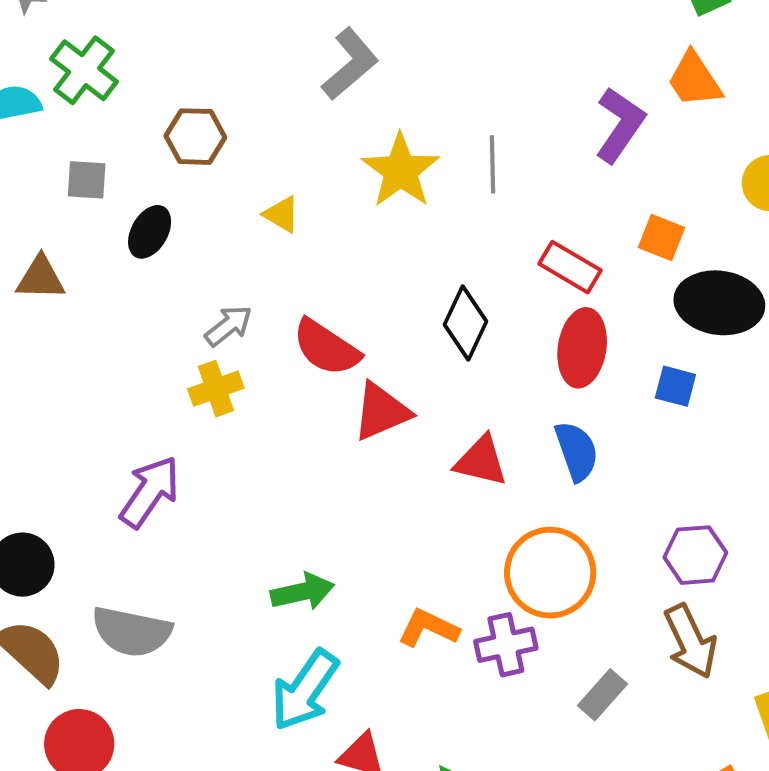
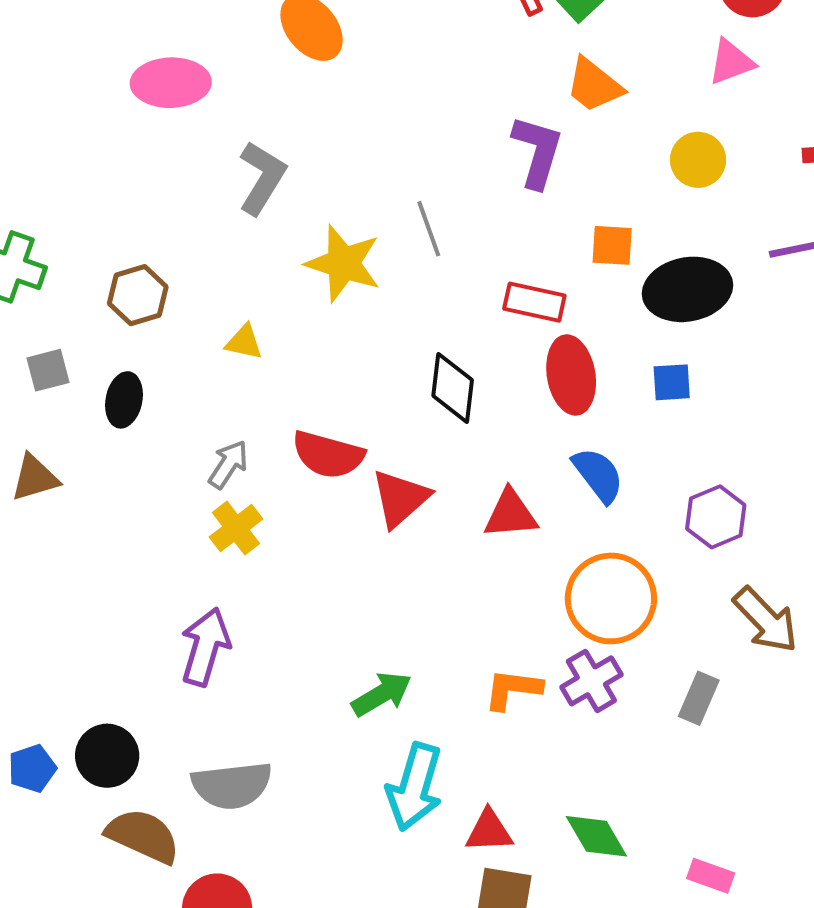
purple hexagon: (695, 555) -> (716, 517), moved

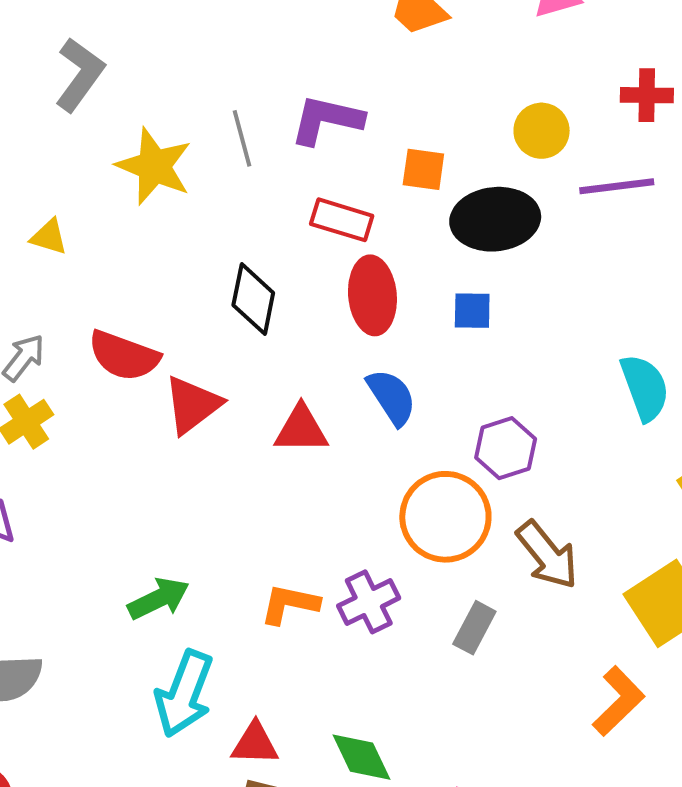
purple L-shape: (537, 152) -> (327, 120), moved, turned -98
yellow circle: (698, 160) -> (542, 131), moved
orange circle: (611, 598) -> (445, 517), moved

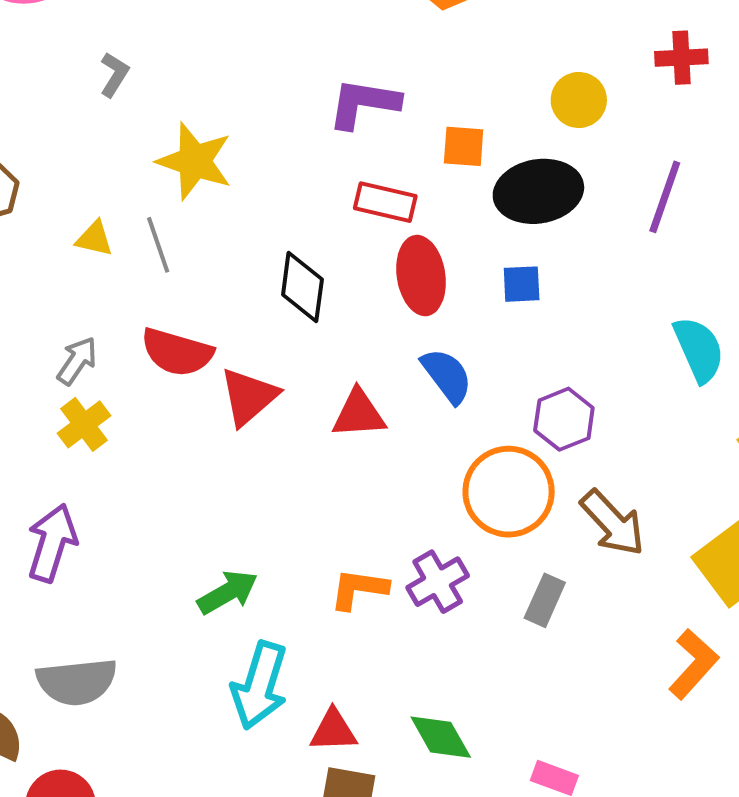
gray L-shape: (80, 75) -> (114, 75), size x0.6
gray line: (242, 138) -> (158, 245), moved
purple line: (617, 186) -> (665, 197), moved, turned -60

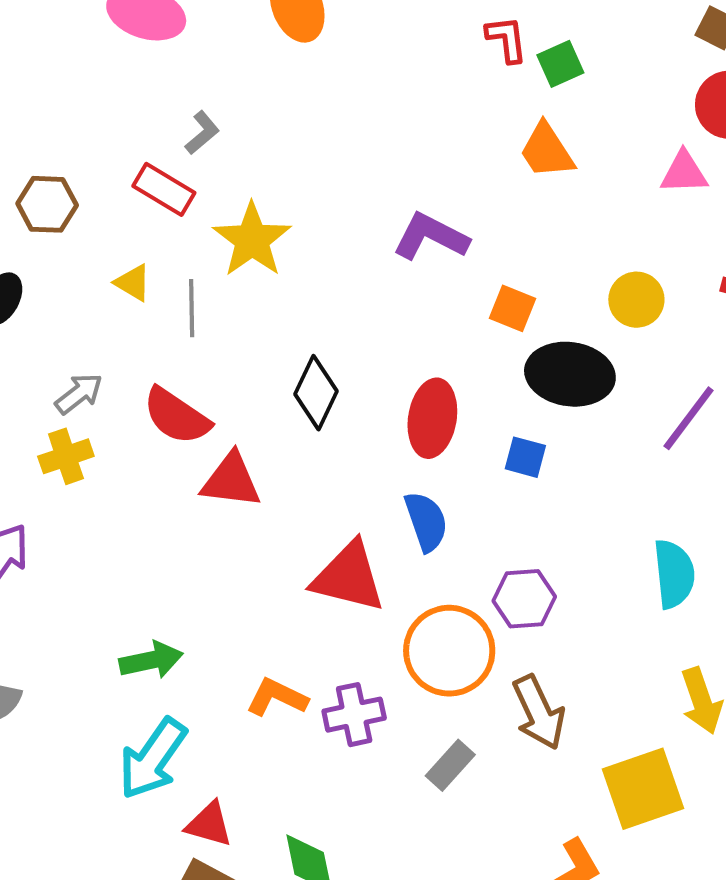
red rectangle: (385, 202) -> (164, 189), moved
red triangle: (249, 397) -> (231, 480), turned 30
red triangle: (359, 414) -> (349, 577), moved, size x1.4

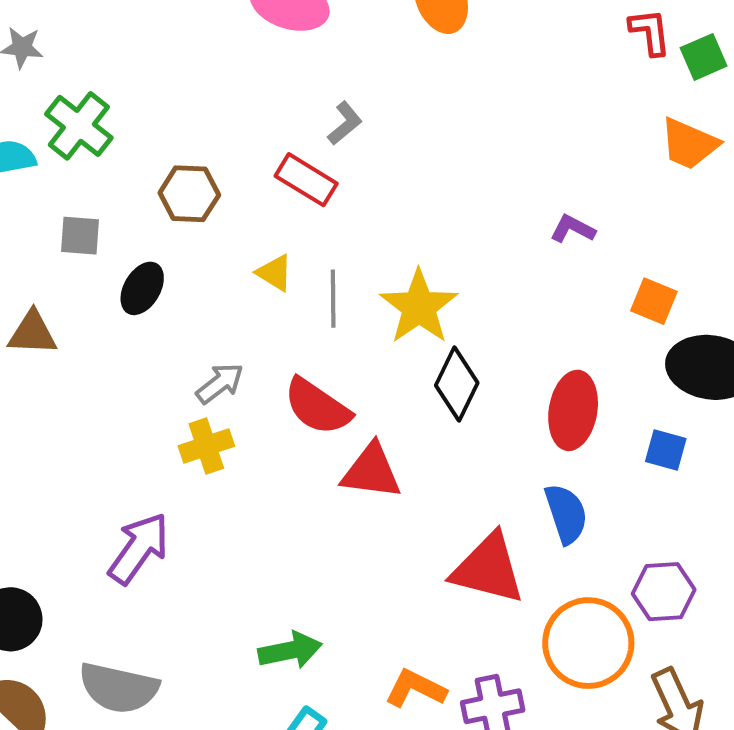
orange trapezoid: (547, 151) -> (689, 144), turned -34
purple L-shape: (431, 237) -> (573, 229), size x0.6
yellow star: (252, 240) -> (419, 307), moved

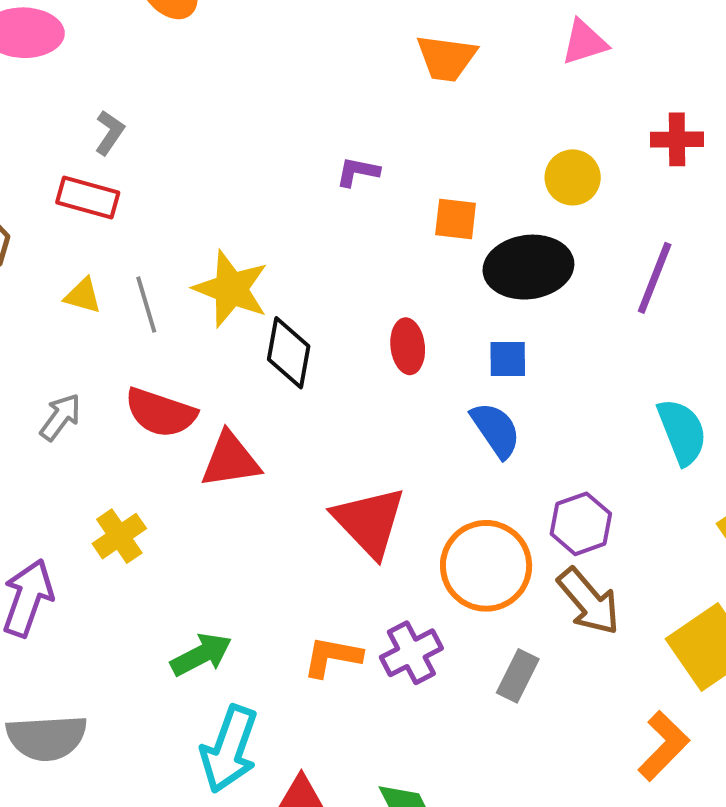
red ellipse: (573, 410) -> (408, 346), size x0.7
yellow cross: (206, 446) -> (119, 536), moved
blue semicircle: (566, 514) -> (496, 430), moved
red triangle: (488, 569) -> (369, 522), turned 48
purple hexagon: (664, 592) -> (581, 524), moved

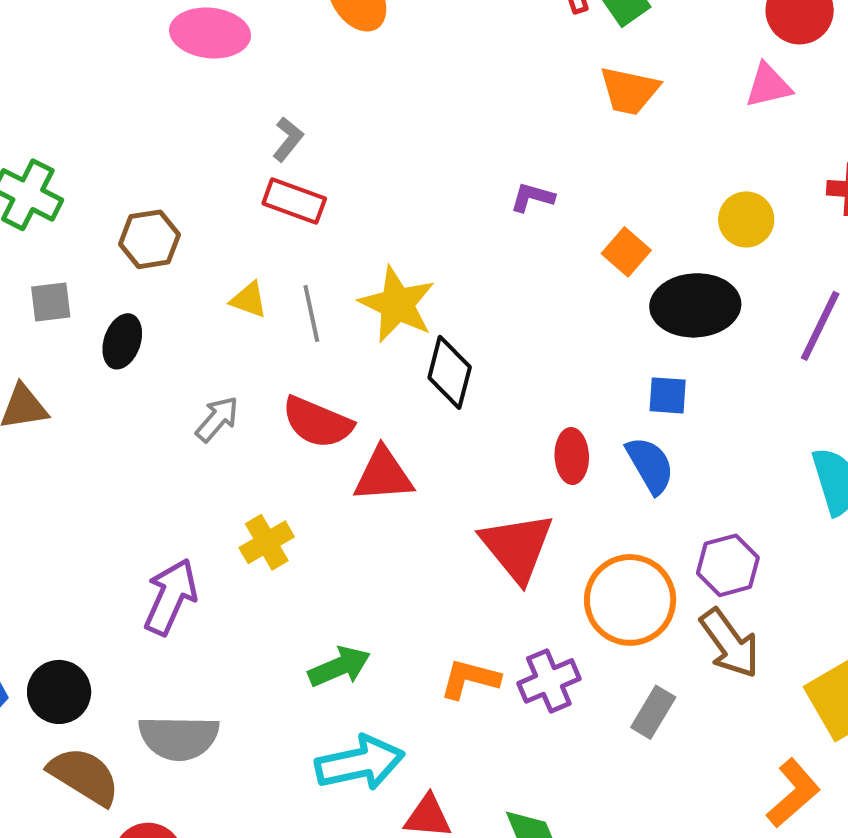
red rectangle: (88, 198) -> (294, 201), moved
orange square: (456, 219) -> (626, 252), turned 30
red ellipse: (408, 346) -> (572, 456), moved
cyan arrow: (229, 749) -> (360, 763), turned -126

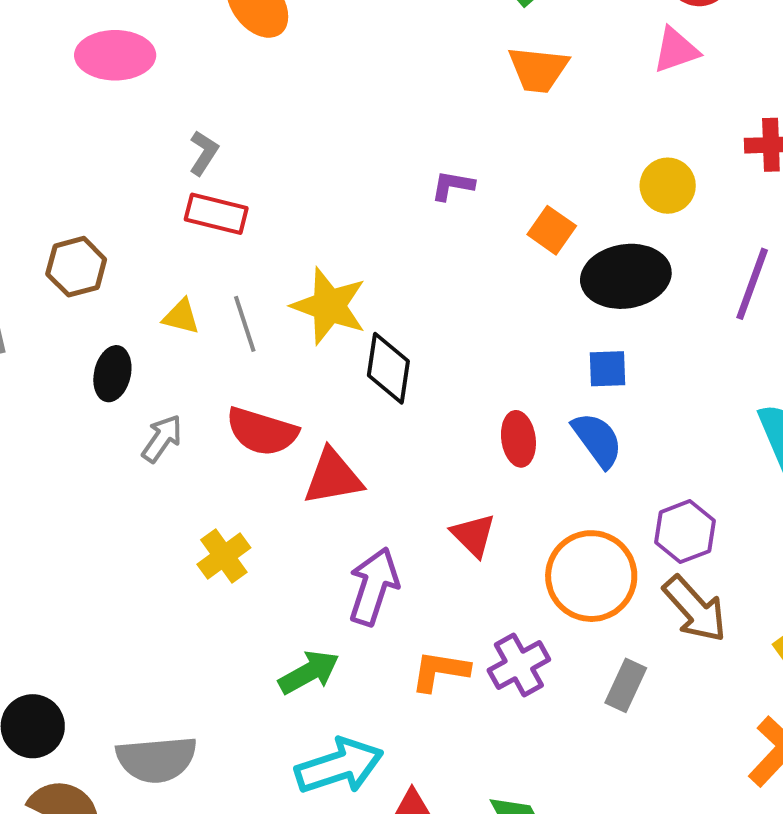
black ellipse: (122, 341) -> (112, 374), moved
red triangle: (517, 547) -> (473, 535), size x0.6
purple arrow: (171, 597) -> (374, 586), moved

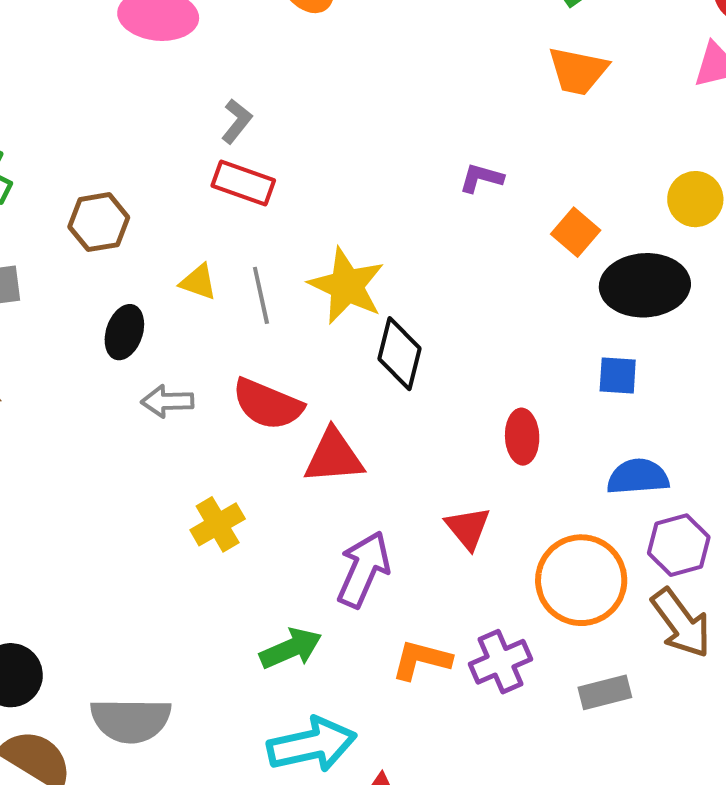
gray arrow: (162, 438) -> (167, 401), turned -132
blue semicircle: (597, 440) -> (638, 477), moved, turned -64
gray rectangle: (626, 685) -> (605, 692), turned 45

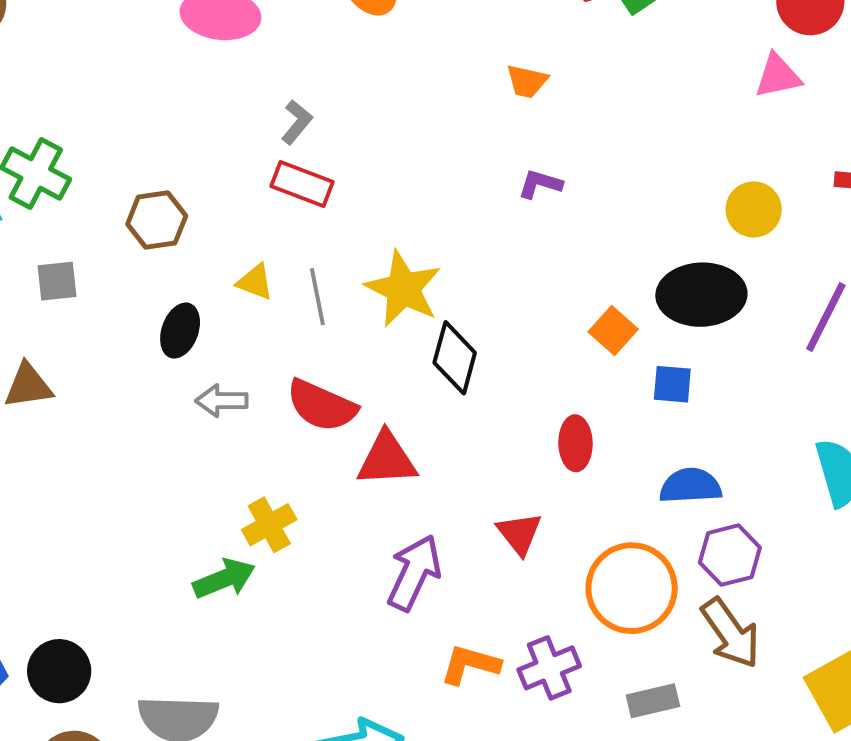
orange trapezoid: (578, 71) -> (527, 81), moved, size x0.7
orange square: (576, 232) -> (613, 330), moved
green arrow: (291, 648) -> (224, 579), moved

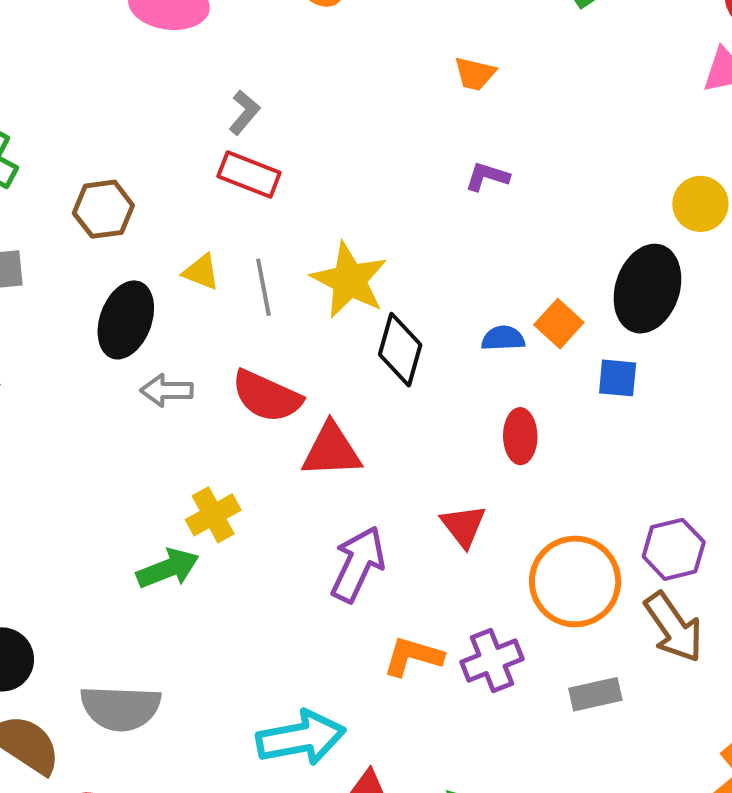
black ellipse: (701, 295) -> (647, 289), turned -70
black ellipse: (180, 331) -> (126, 320), size x1.4
blue semicircle: (690, 486) -> (503, 338), moved, size x0.7

